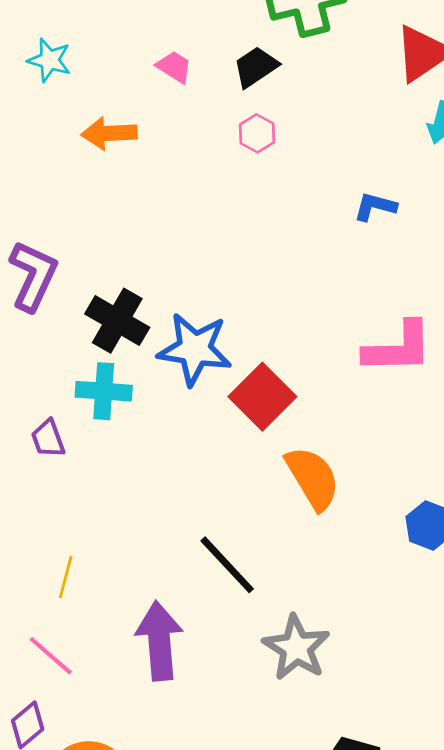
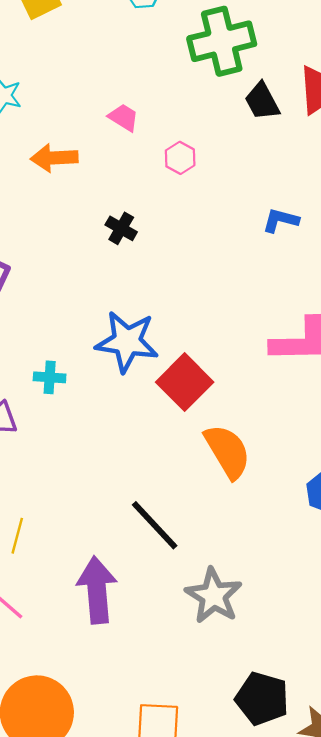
pink trapezoid: (174, 67) -> (123, 117), moved
black trapezoid: (256, 67) -> (262, 101), moved, turned -84
black cross: (117, 321) -> (121, 228), moved, size x0.6
cyan cross: (104, 391) -> (50, 377), size x0.7

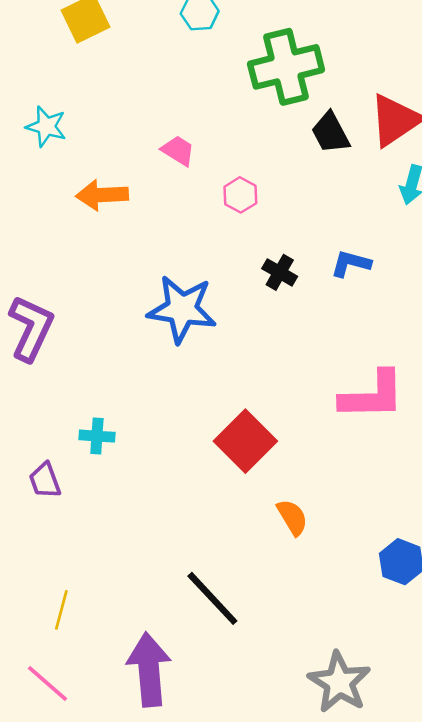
black cross: (121, 228) -> (280, 272), moved
blue star: (127, 342) -> (182, 309), moved
orange semicircle: (227, 451) -> (292, 517), size x0.6
gray star: (214, 596) -> (339, 682), moved

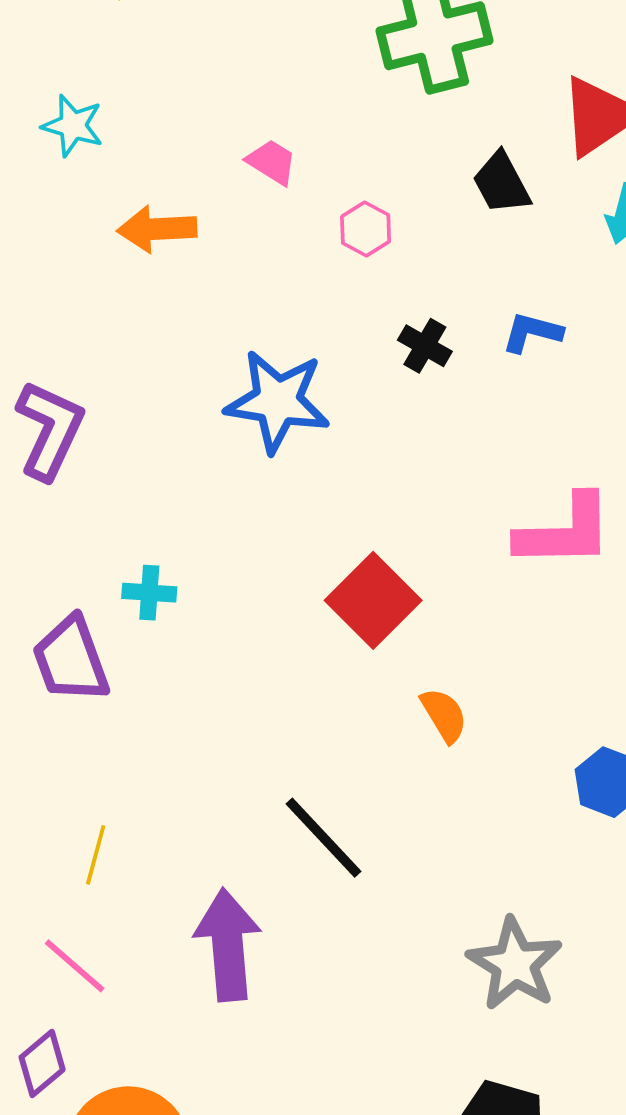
black trapezoid: (330, 133) -> (501, 183), moved
purple trapezoid: (45, 480) -> (71, 660), size x1.6

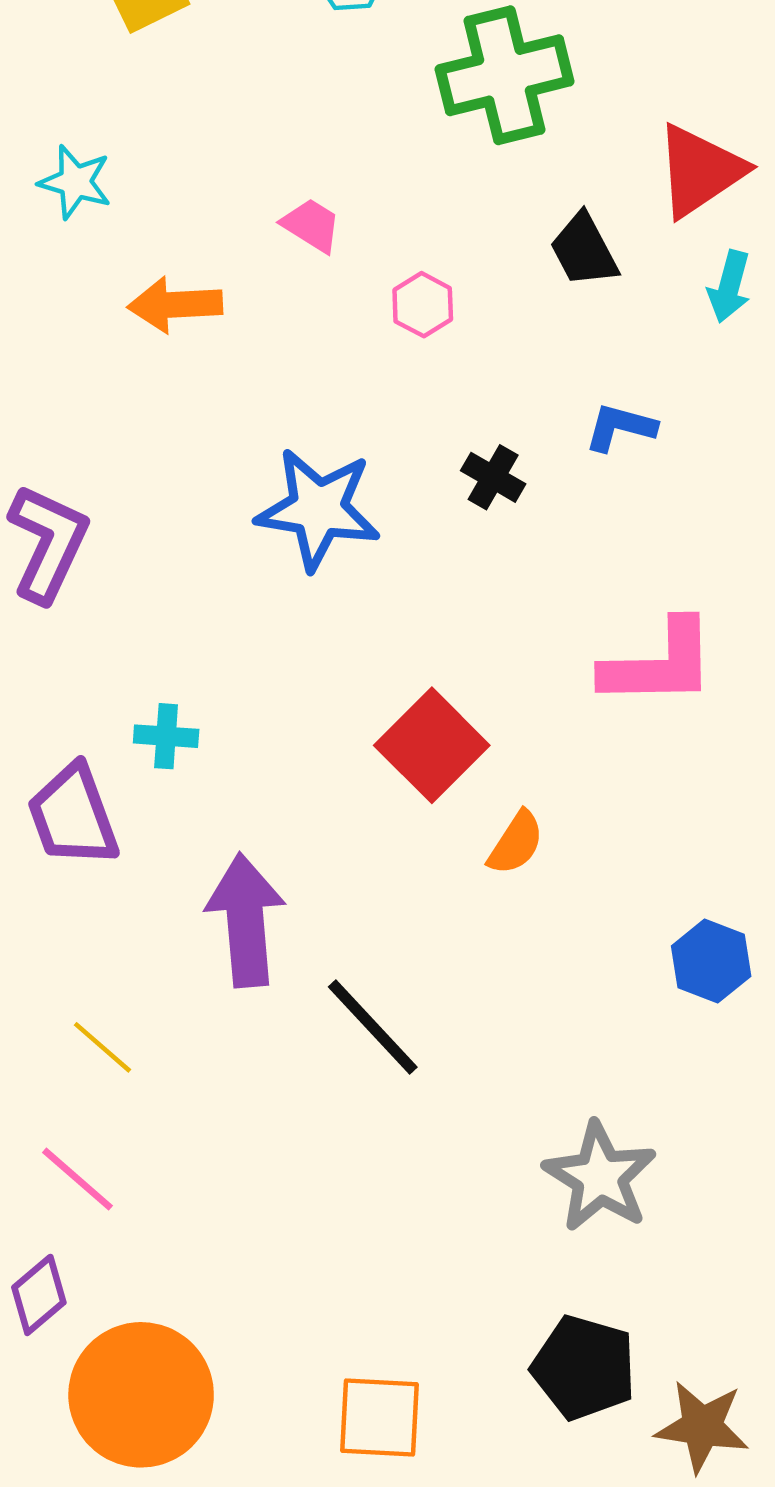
black cross: (425, 346) -> (493, 477), moved
orange semicircle: (444, 715) -> (516, 843), moved, turned 64
yellow line: (96, 855) -> (102, 1047), turned -64
purple arrow: (228, 945) -> (246, 920), moved

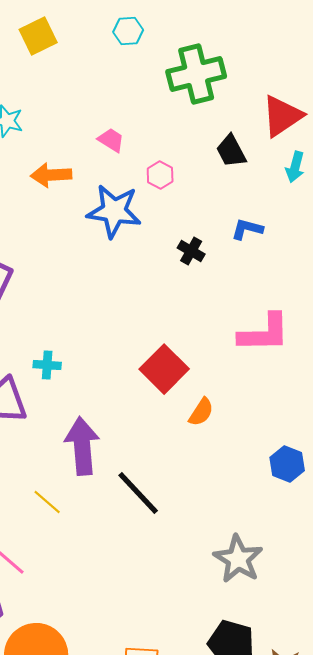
blue star: (318, 509) -> (114, 211), moved
yellow line: (102, 1047) -> (47, 502), moved

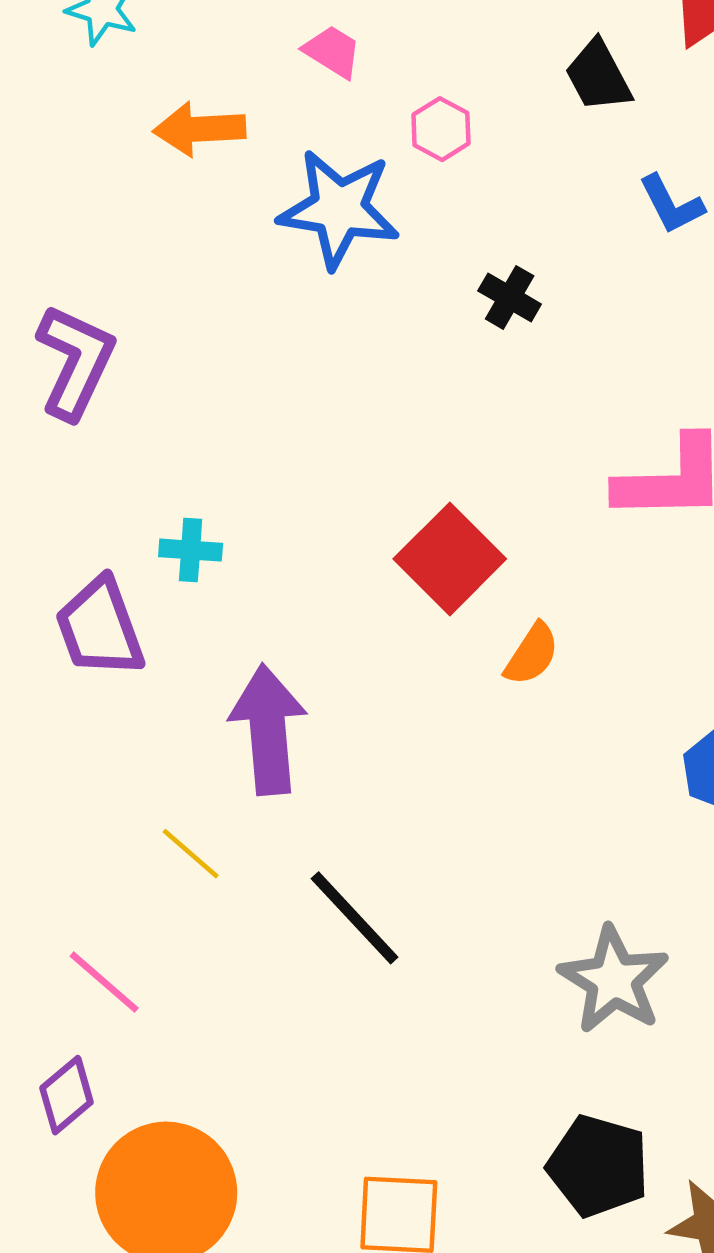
blue L-shape: (247, 229) -> (671, 204), moved, turned -132
black line: (138, 493) -> (355, 918), moved

